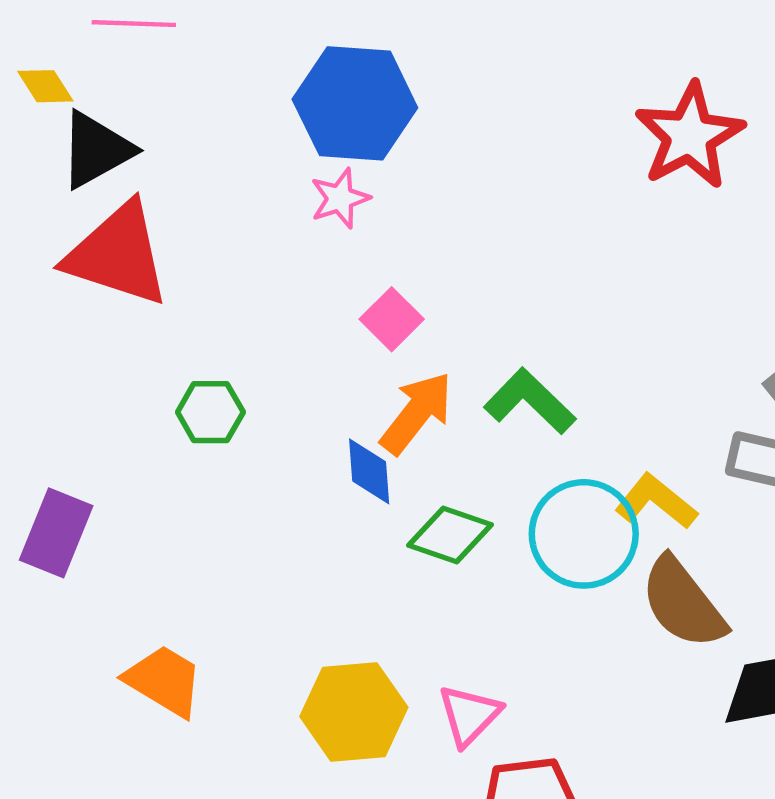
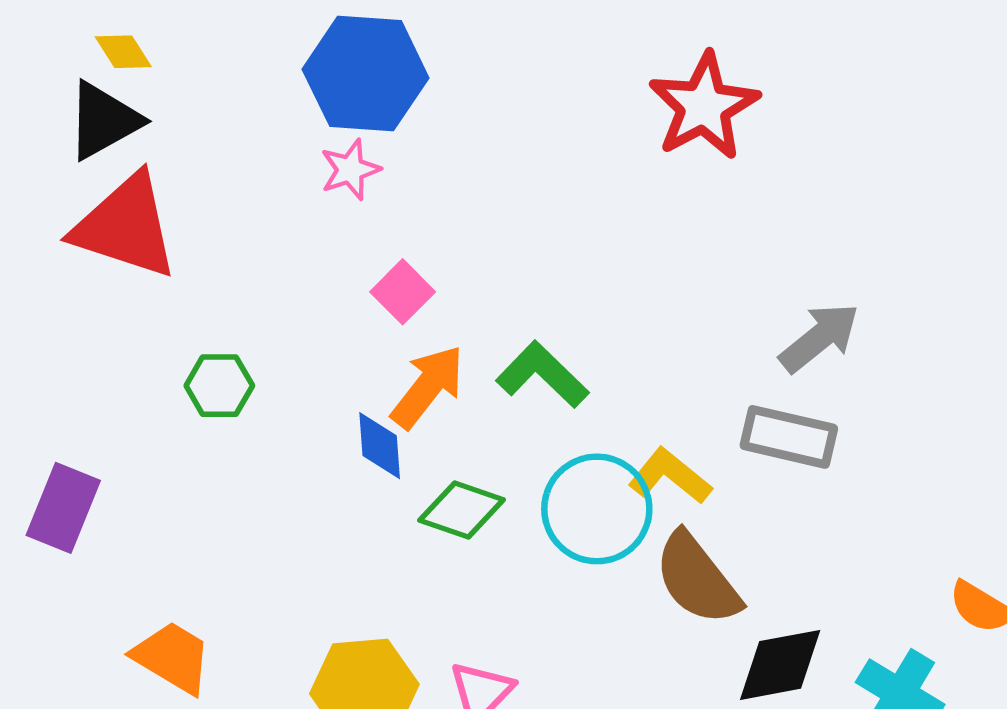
yellow diamond: (45, 86) -> (123, 52), moved

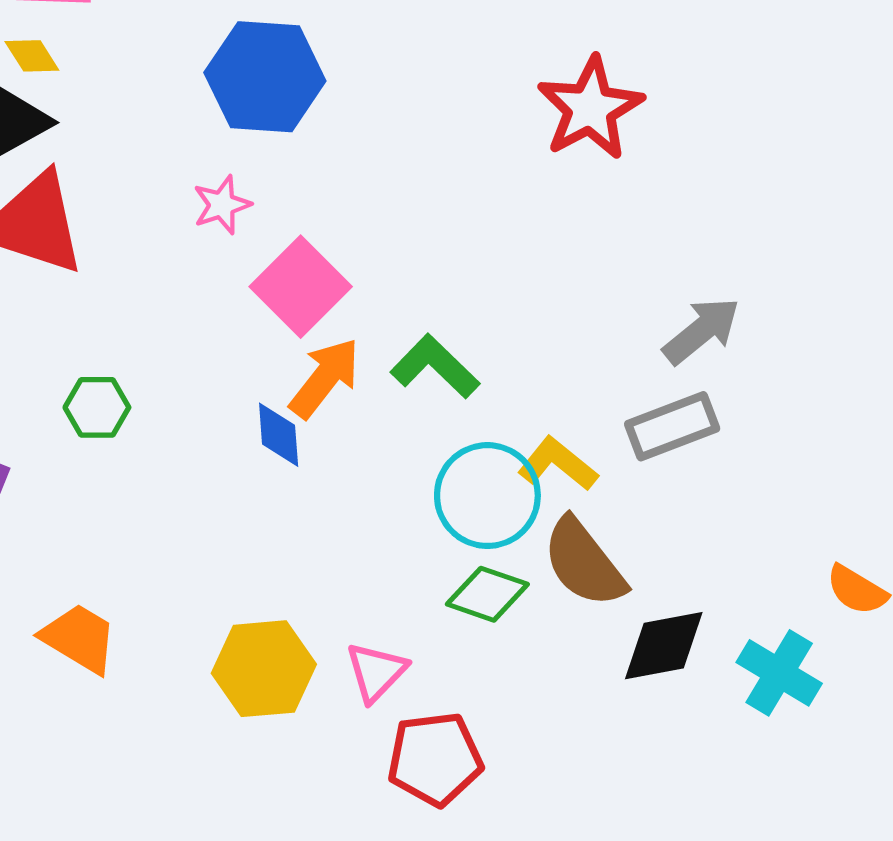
pink star: (350, 170) -> (222, 205), moved
pink square: (403, 292) -> (301, 287), size x1.6
green hexagon: (219, 386) -> (97, 407), moved
gray rectangle: (789, 437) -> (672, 426), turned -34
green diamond: (462, 510) -> (487, 594), moved

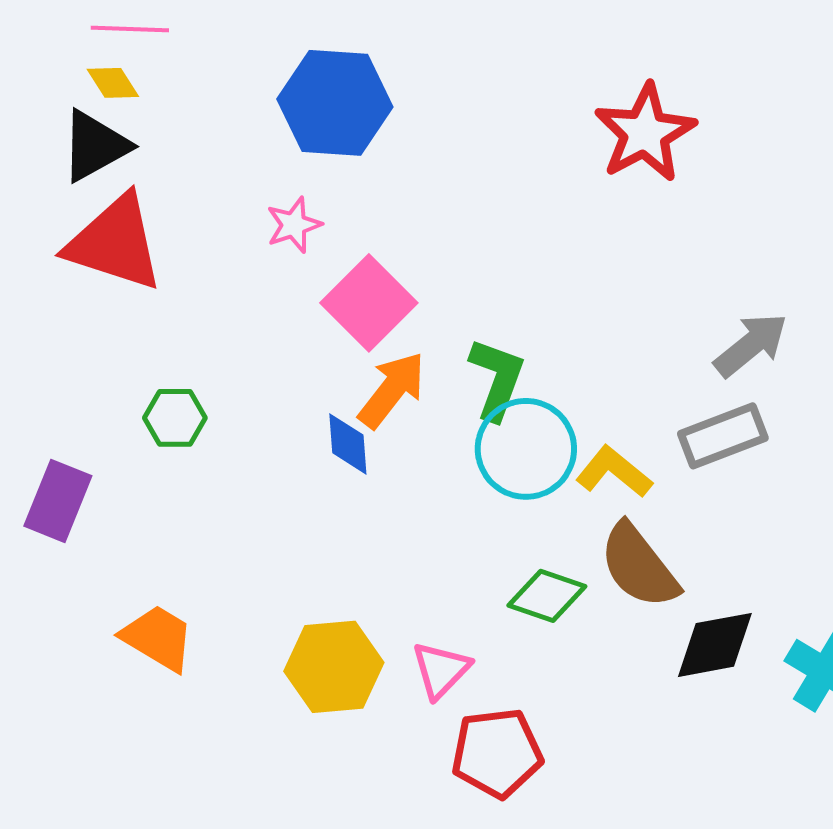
green L-shape: (435, 366) -> (497, 379), turned 66
cyan circle: (487, 496) -> (526, 449), moved

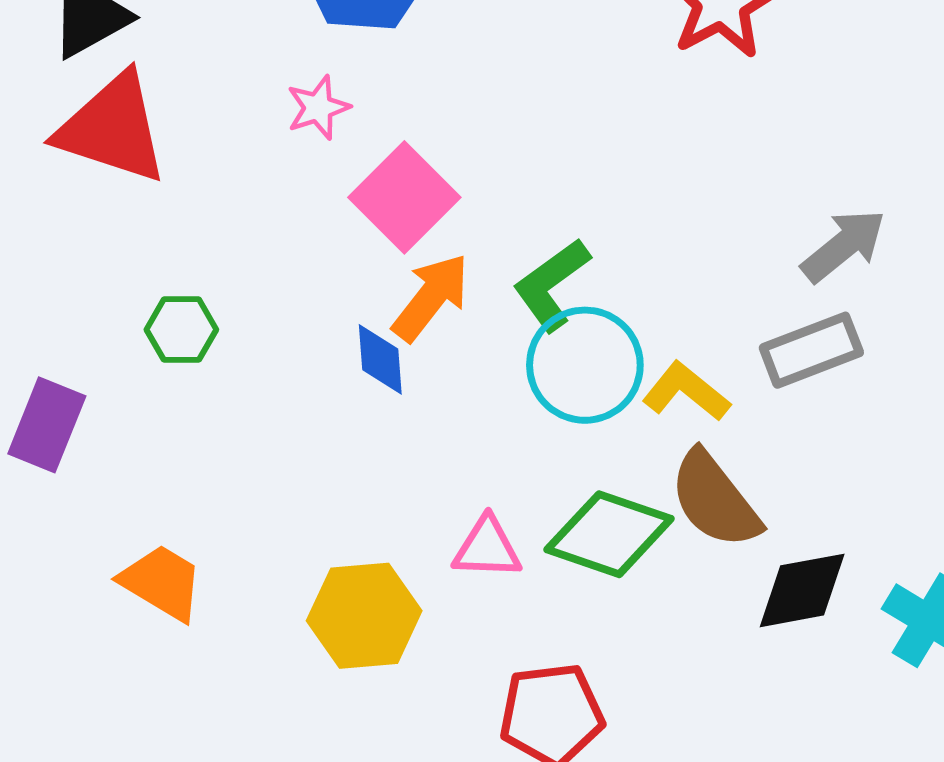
green L-shape: (497, 379) -> (552, 285), turned -146
green diamond: (547, 596) -> (609, 534), size x1.4
pink triangle: (441, 670) -> (487, 548), moved, turned 48

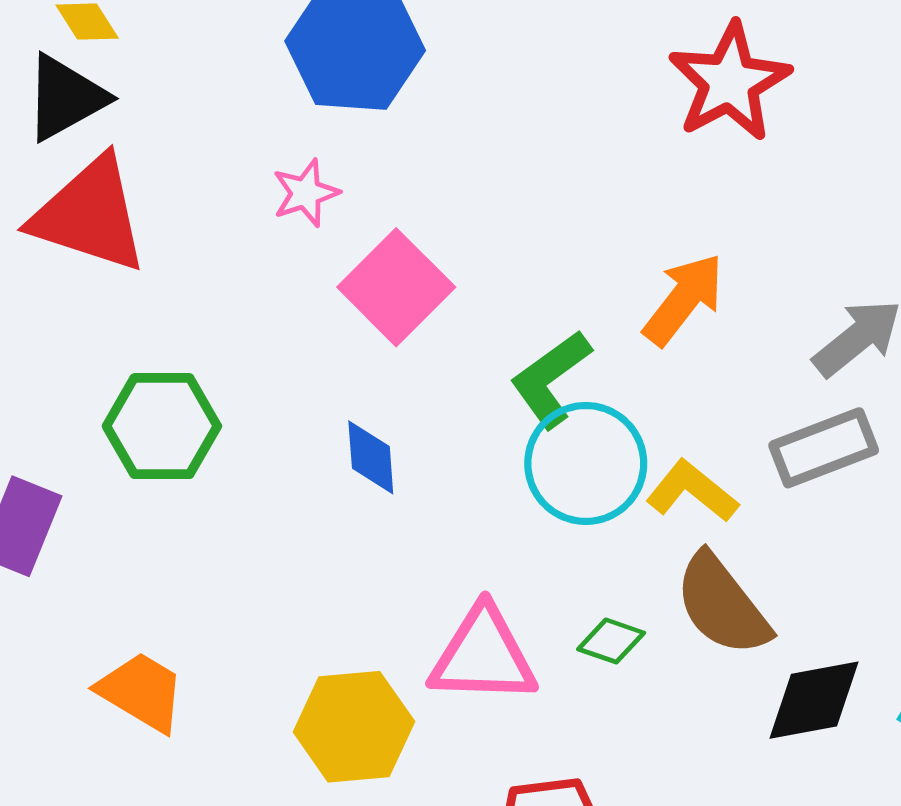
orange arrow: (431, 297) -> (684, 299), moved
green hexagon: (181, 330) -> (162, 426), size x1.5
green diamond: (609, 534) -> (611, 641), size x0.5
pink triangle: (487, 548) -> (483, 655), size x1.5

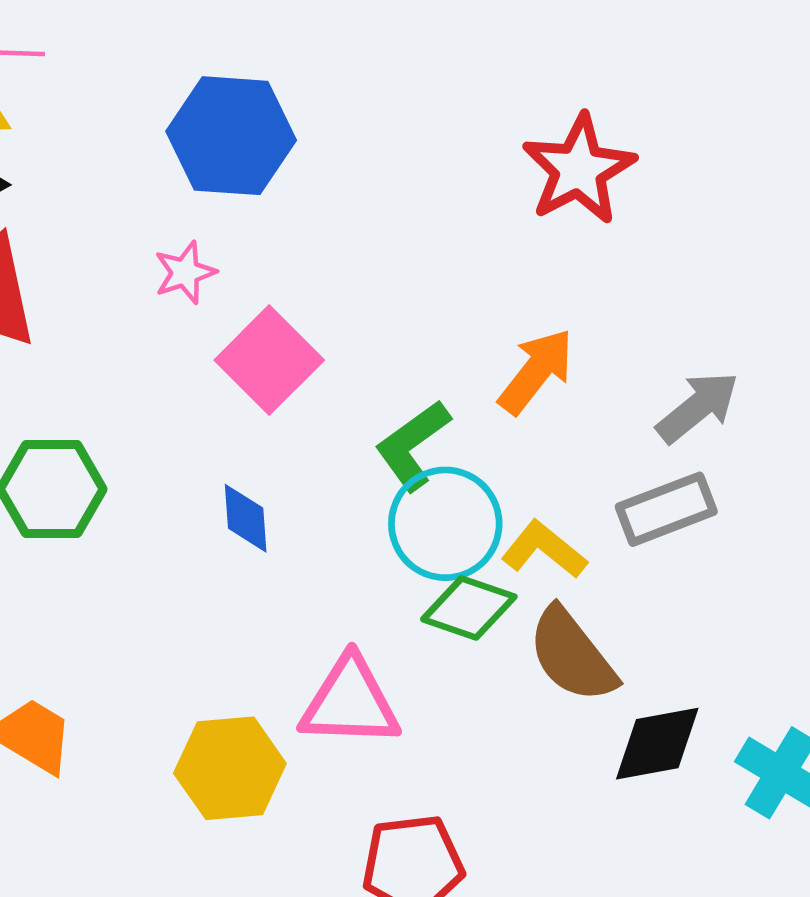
green diamond: (611, 641) -> (469, 608), moved, size x1.5

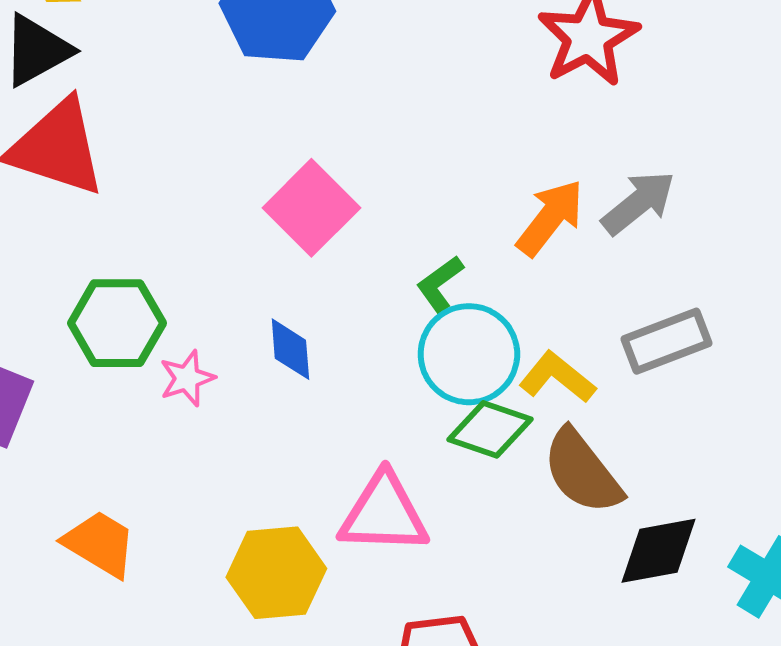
pink star: (185, 273) -> (187, 378), moved
gray arrow: (698, 407) -> (638, 203), moved
green L-shape: (413, 445) -> (440, 284), size x0.7

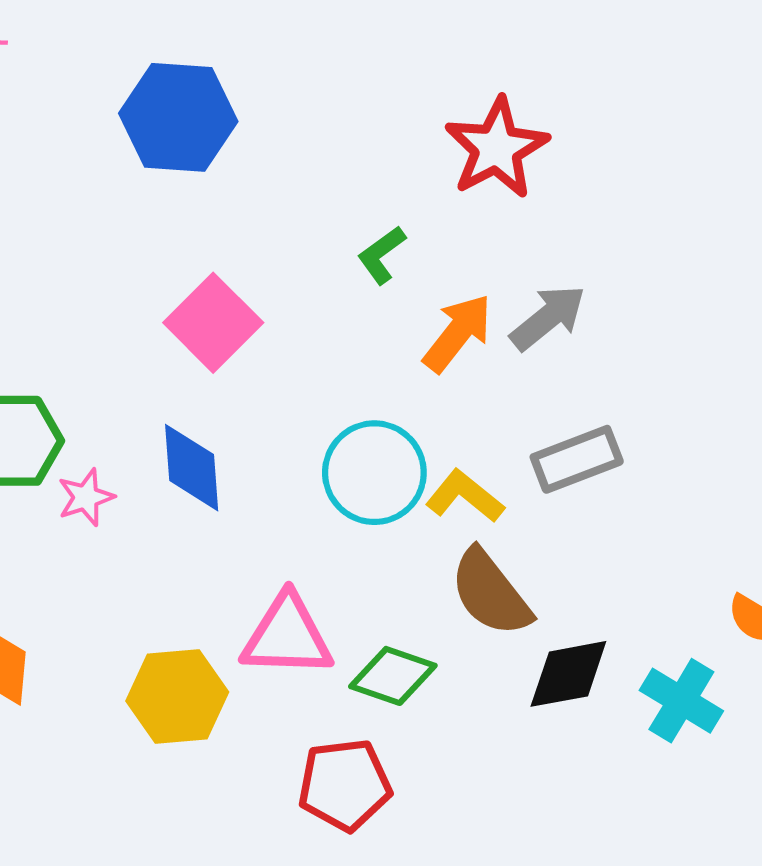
green L-shape: (440, 284) -> (382, 255), moved
blue diamond: (290, 349) -> (192, 468), size x1.4
green diamond: (490, 429) -> (393, 676), moved

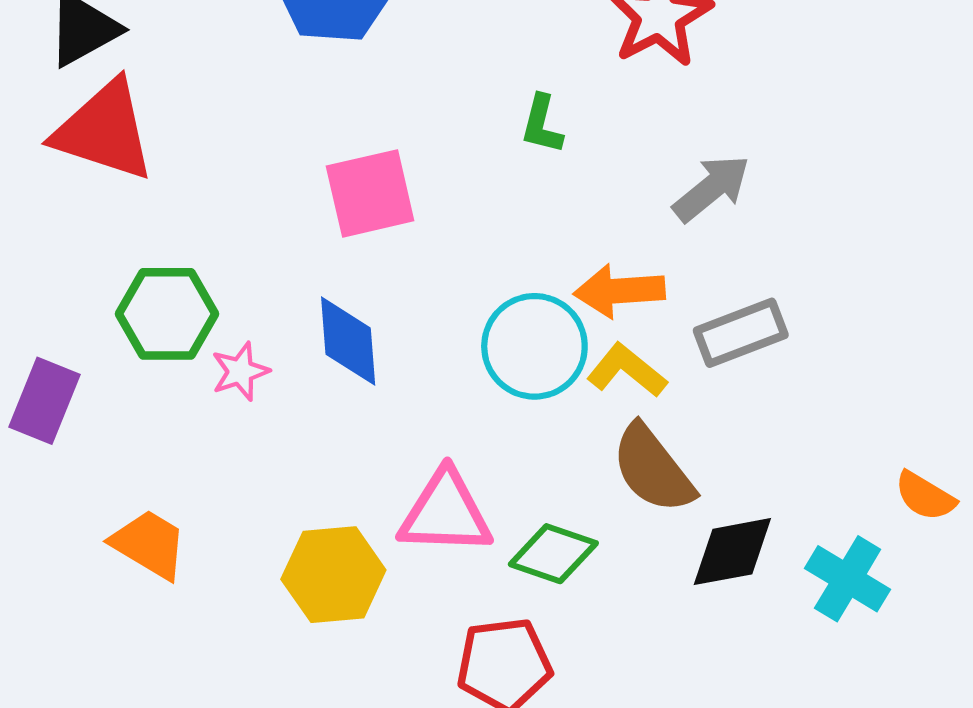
green L-shape: (382, 255) -> (542, 124), turned -40
pink square: (213, 323) -> (370, 193), turned 32
orange arrow: (458, 333) -> (619, 291), moved, turned -132

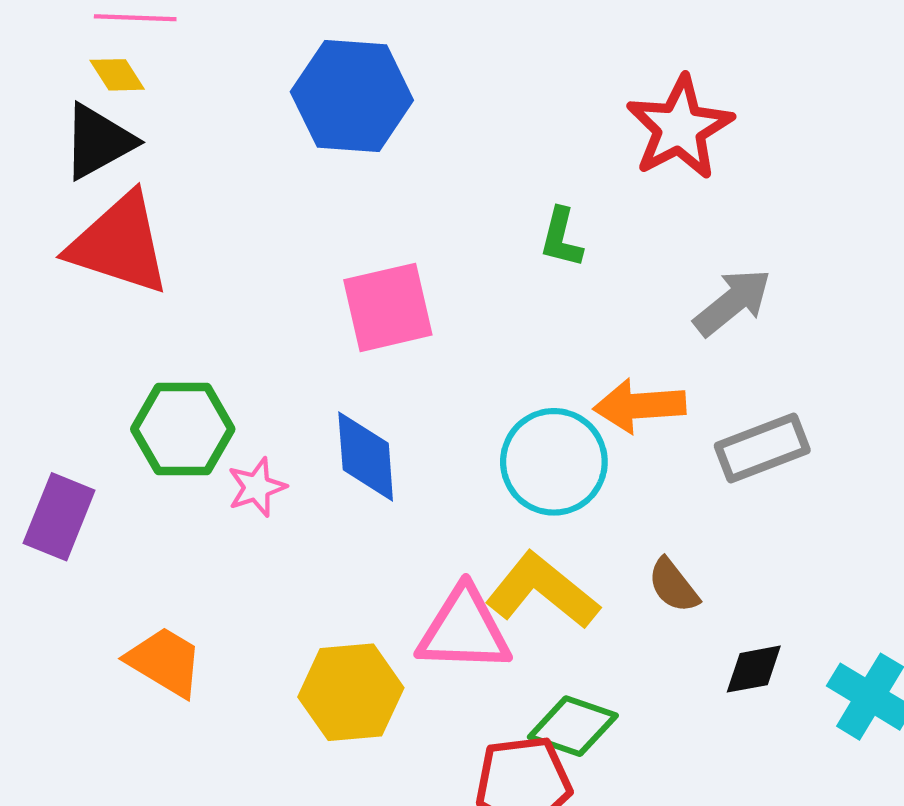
yellow L-shape: (627, 370) -> (542, 591), moved, size x1.4
brown semicircle: (653, 469) -> (673, 586), size x0.6
black diamond: (732, 552) -> (754, 669), size x0.7
green diamond: (553, 554) -> (573, 726), moved

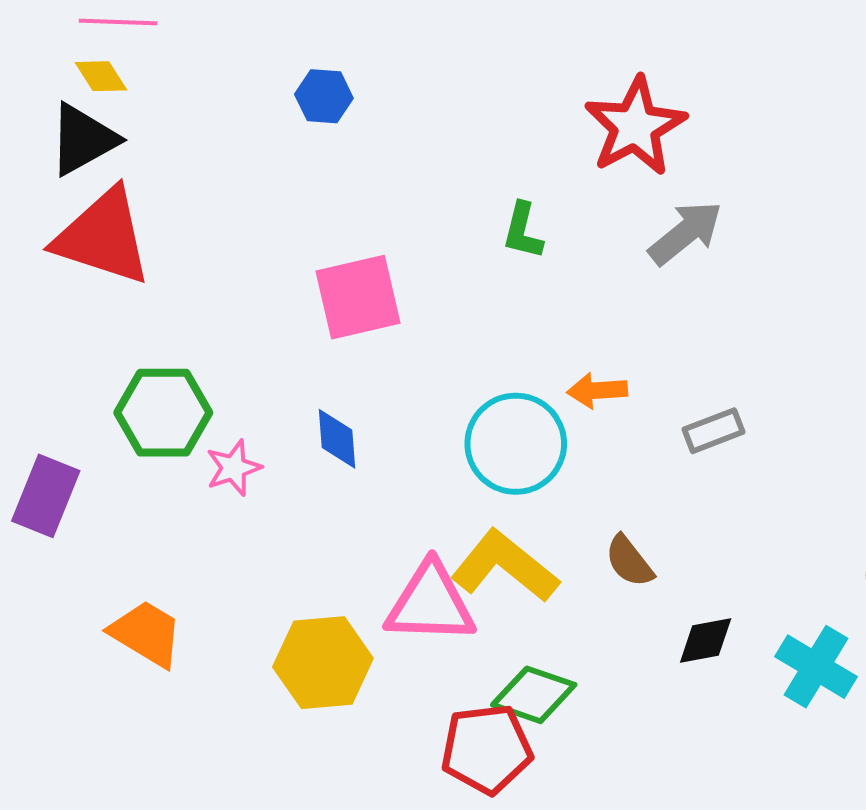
blue hexagon: (352, 96) -> (324, 96), size x0.5
gray arrow: (733, 302) -> (685, 233), moved
orange arrow: (640, 406) -> (597, 390), size x0.7
gray rectangle: (762, 448) -> (714, 431), size x0.7
blue diamond: (366, 457) -> (337, 439), size x0.7

